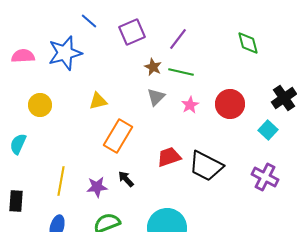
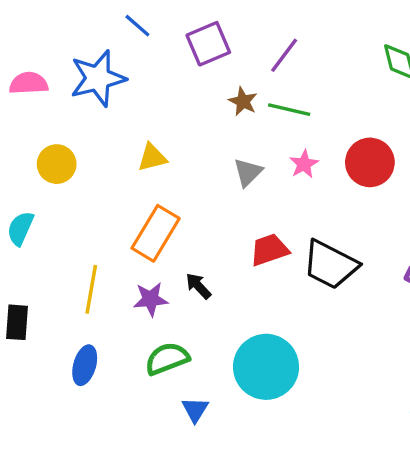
gray triangle: (156, 97) -> (248, 172), moved
orange rectangle: (118, 136) -> (156, 233), moved

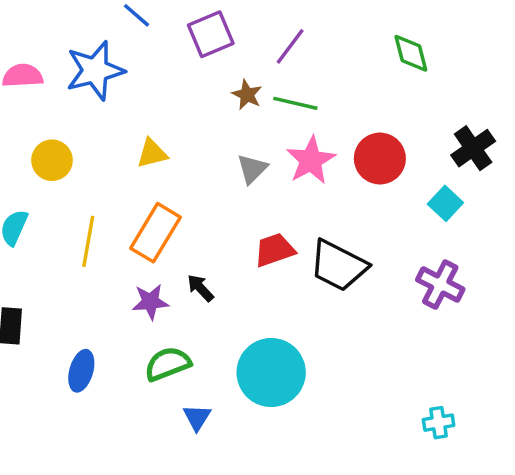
pink star: (304, 164) -> (311, 160), size x1.6
yellow line: (91, 289) -> (88, 241), moved

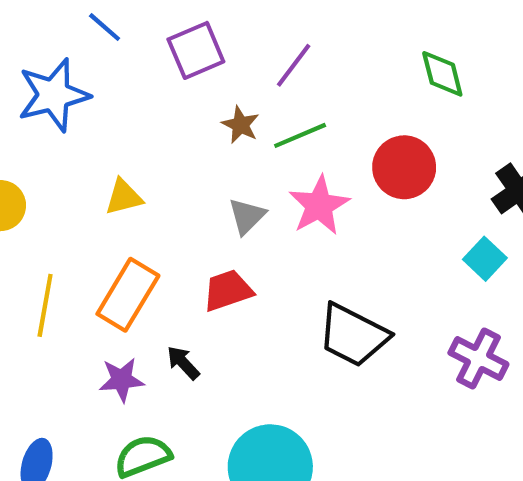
green line: (295, 103) -> (300, 135), turned -36
red circle: (380, 159) -> (404, 167), moved
red trapezoid: (275, 250) -> (228, 291), moved

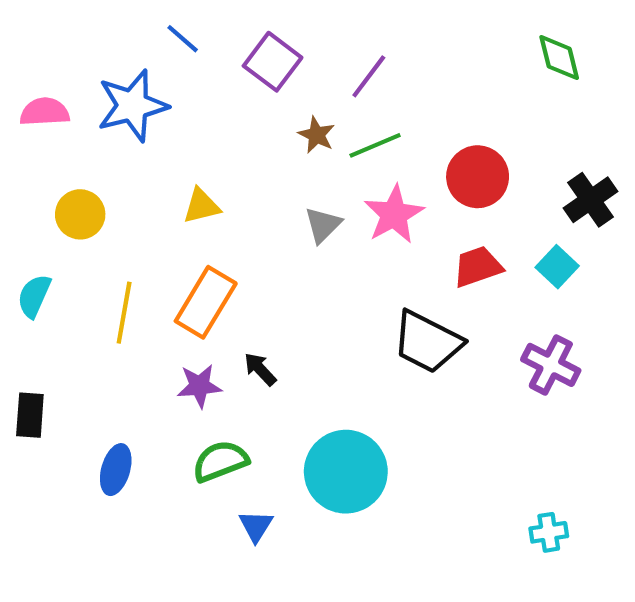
purple square: (196, 50) -> (273, 62), turned -30
green diamond: (442, 74) -> (559, 58), moved
red trapezoid: (228, 291) -> (478, 267), moved

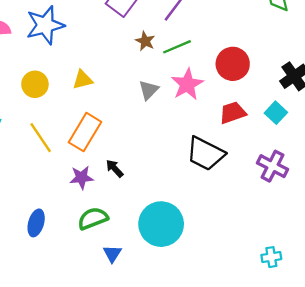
yellow circle: (80, 214) -> (35, 84), moved
yellow line: (124, 313) -> (41, 138), turned -44

